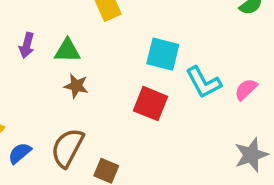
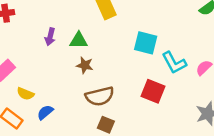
red square: (150, 104) -> (153, 91), moved
brown semicircle: (67, 148) -> (100, 96), moved, turned -132

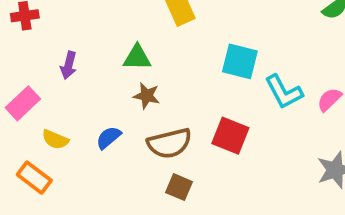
purple arrow: (50, 37) -> (69, 65), moved
red square: (153, 91) -> (230, 136), moved
blue semicircle: (45, 112) -> (109, 138), moved

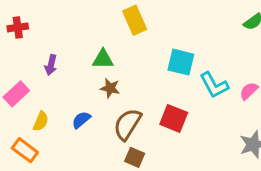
yellow semicircle: (55, 139) -> (41, 121), turned -90
brown semicircle: (169, 143) -> (127, 124), turned 136

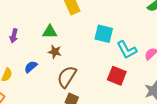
red square: (174, 118) -> (117, 76), moved
blue semicircle: (81, 120) -> (31, 67), moved

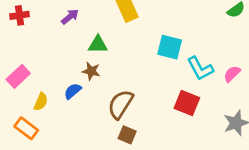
purple arrow: (14, 36) -> (70, 17), moved, turned -144
brown star: (55, 52) -> (91, 71), moved

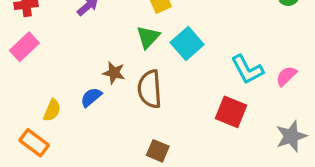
green triangle: (98, 45) -> (148, 37), moved, turned -48
cyan square: (170, 47) -> (187, 43), moved, turned 35
pink rectangle: (18, 76) -> (24, 47), moved
brown semicircle: (120, 104) -> (150, 89), moved, turned -36

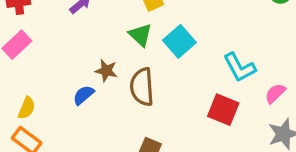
green triangle: (148, 37) -> (140, 35), turned -30
pink semicircle: (286, 76) -> (275, 93), moved
yellow semicircle: (52, 110) -> (27, 108), moved

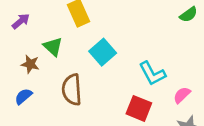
green triangle: (140, 35) -> (53, 47), moved
brown star: (106, 71) -> (30, 64), moved

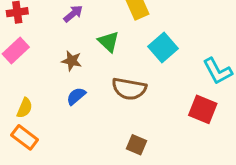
brown star: (30, 64) -> (72, 61), moved
brown semicircle: (72, 90) -> (129, 89), turned -76

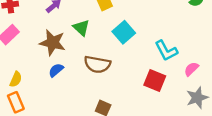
brown star: (72, 61) -> (53, 43), size x1.6
orange rectangle: (25, 137) -> (16, 102), turned 30

